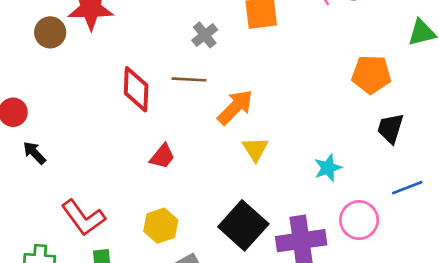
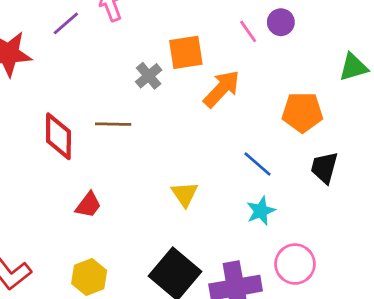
gray cross: (205, 35) -> (149, 76), moved
orange arrow: (235, 107) -> (222, 89), moved
blue line: (407, 188) -> (257, 164), moved, turned 64

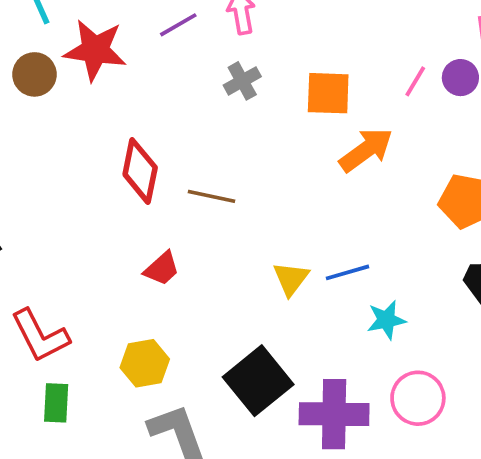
pink line: (248, 31) -> (415, 81), turned 55
gray cross: (149, 76) -> (242, 81), moved
brown line: (113, 124) -> (211, 196), moved
blue line: (257, 164) -> (347, 272), moved, turned -68

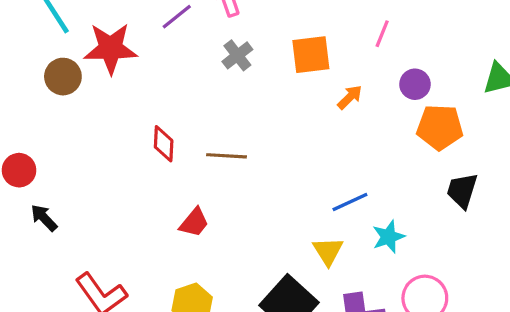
purple circle: (460, 78) -> (415, 84), moved
orange arrow: (366, 150) -> (350, 97), size x0.6
red diamond: (140, 171) -> (164, 144), size x0.7
yellow triangle: (291, 279) -> (328, 251), moved

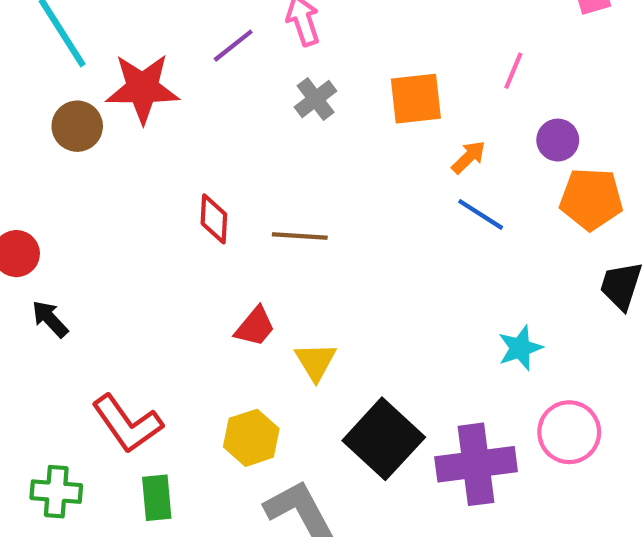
blue line: (350, 202) -> (481, 214), moved, turned 57
yellow triangle: (328, 251) -> (316, 362), moved

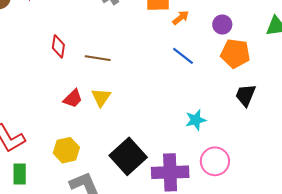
orange arrow: (469, 157) -> (181, 18), moved
yellow triangle: (316, 362) -> (101, 97), moved

